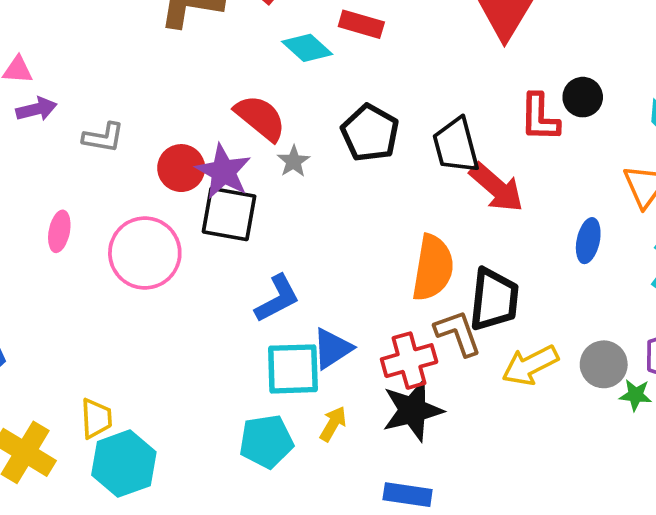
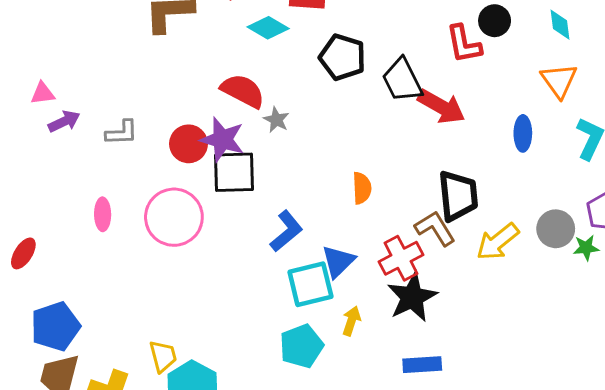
black pentagon: (370, 133) -> (343, 57), moved
orange semicircle: (433, 268) -> (362, 188), moved, size x0.6

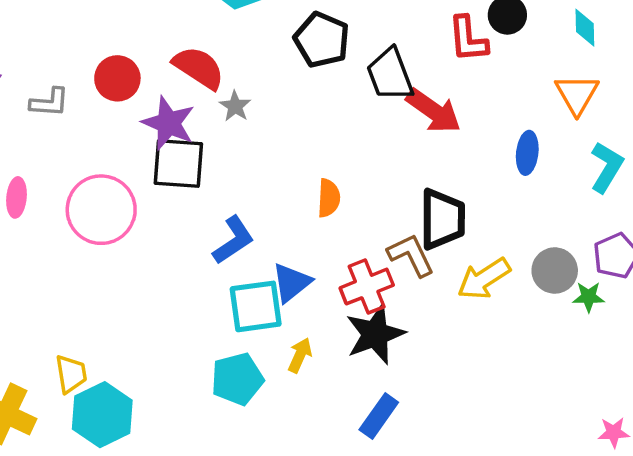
red circle: (189, 144) -> (117, 78), moved
blue rectangle: (422, 365) -> (379, 416), turned -57

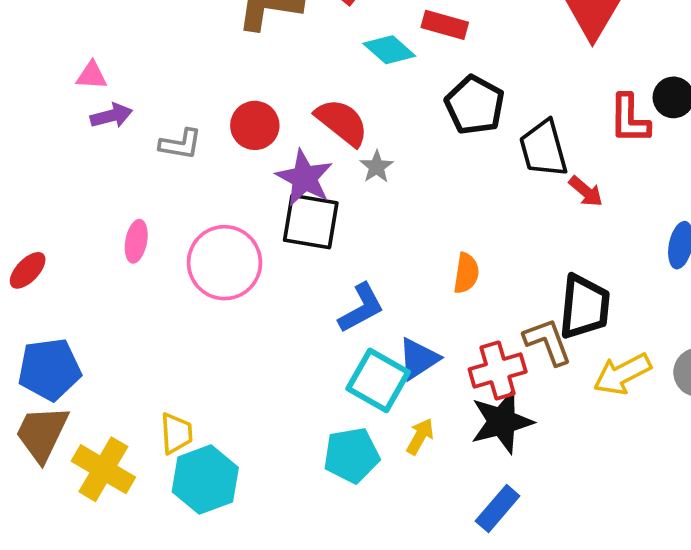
red arrow: (433, 111) -> (586, 191), size x0.6
cyan square: (256, 306) -> (378, 380), turned 32

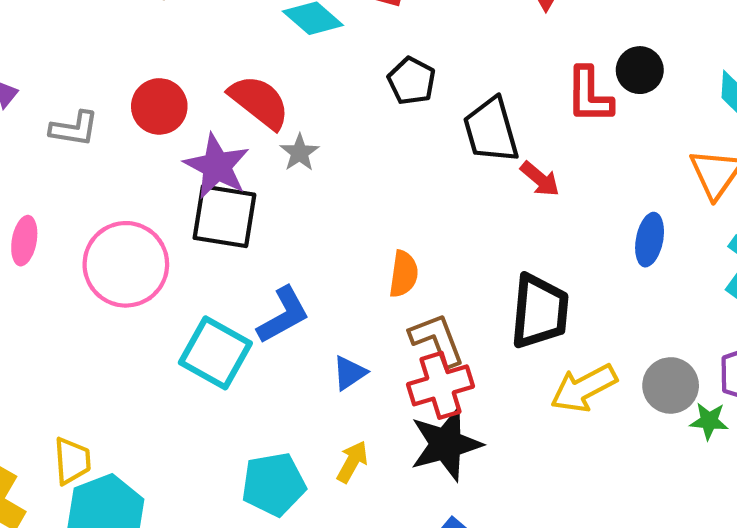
black pentagon: (475, 105) -> (412, 81), size x0.7
brown L-shape: (548, 342) -> (437, 340), moved
blue triangle: (418, 359) -> (350, 373), size x0.7
cyan square: (378, 380) -> (215, 353), moved

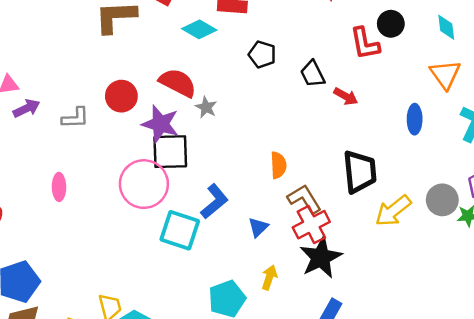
black trapezoid: (491, 130) -> (313, 74), size x0.7
pink circle: (126, 264) -> (144, 184), moved

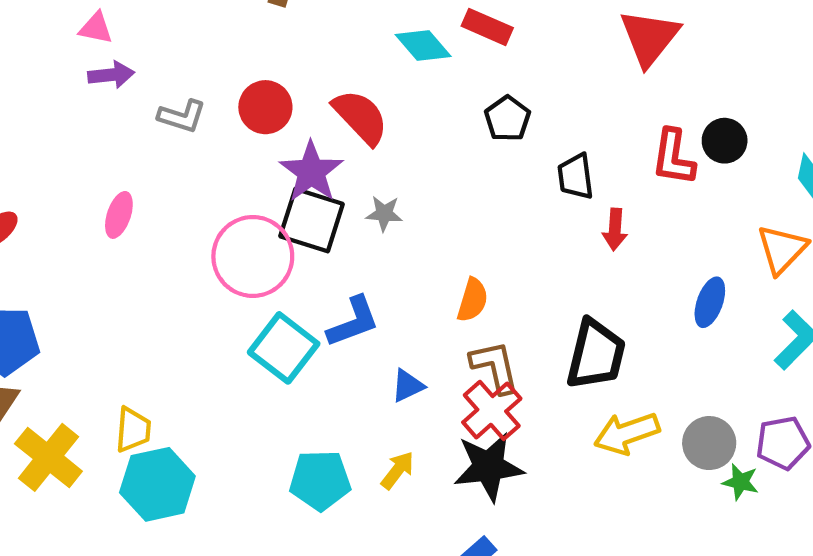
red arrow: (346, 96) -> (615, 229), turned 45
gray star: (206, 107) -> (384, 214), moved, turned 30
red cross: (311, 225) -> (492, 410), turned -33

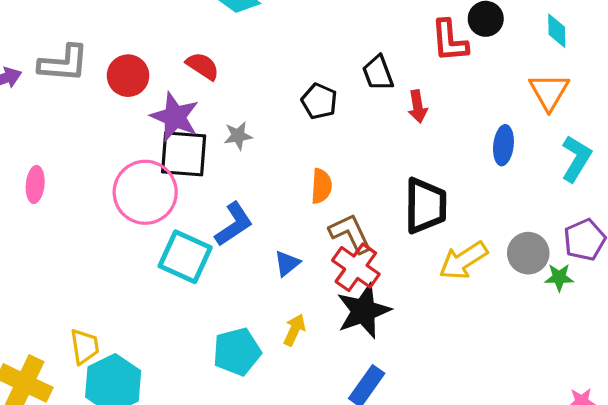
gray L-shape: (182, 116) -> (64, 63), moved, size x1.4
red semicircle: (361, 117) -> (203, 66), size x0.7
black pentagon: (507, 119) -> (319, 101), moved

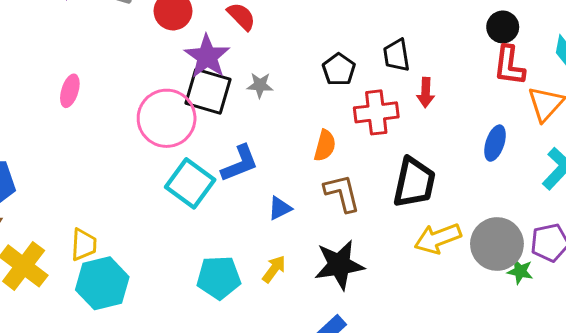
red L-shape: (449, 41) -> (509, 65), moved
gray circle: (528, 253) -> (497, 244), size x1.4
red cross: (356, 267) -> (376, 112), moved, turned 36

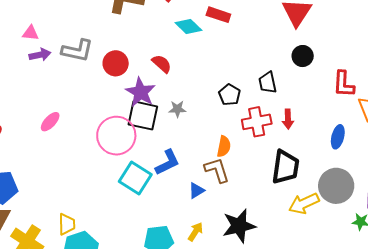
black circle: (503, 27) -> (303, 56), moved
pink ellipse: (70, 91) -> (50, 122), turned 30
red arrow: (426, 93) -> (288, 119), moved
brown L-shape: (342, 193) -> (217, 170), moved
gray circle: (497, 244) -> (336, 186), moved

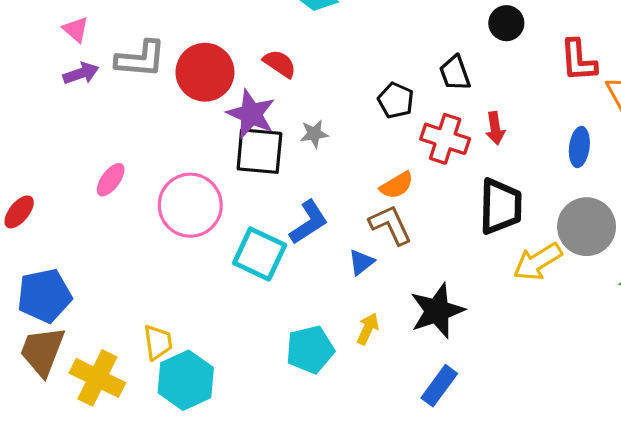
pink triangle: (31, 33) -> (76, 30), moved, turned 42
red circle: (116, 63) -> (205, 72), size x1.4
red cross: (257, 122) -> (445, 139), turned 36
pink circle: (116, 136) -> (190, 205), moved
orange semicircle: (224, 146) -> (397, 185), turned 55

